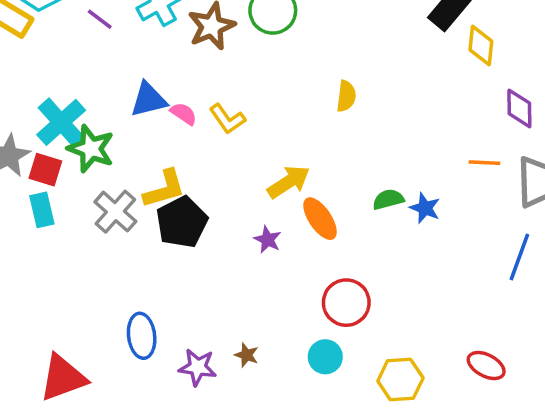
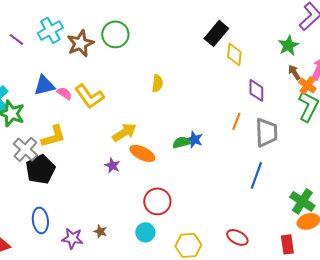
yellow L-shape: (227, 119) -> (89, 96), size x1.4
orange line: (484, 163) -> (236, 121), turned -72
blue star: (425, 208) -> (194, 139), moved
orange ellipse: (320, 219) -> (142, 153), turned -30
black pentagon: (182, 222) -> (40, 169), moved

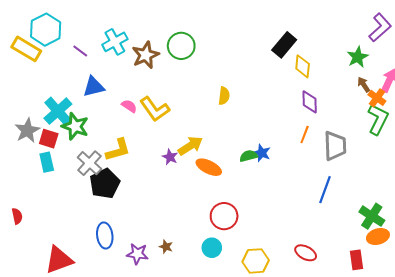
blue triangle: (44, 85) -> (94, 87), moved
purple diamond: (256, 90) -> (310, 102), moved
purple star: (112, 165) -> (170, 157), moved

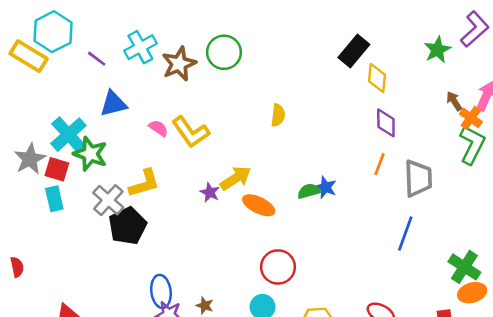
green star: (358, 57) -> (437, 50), moved
blue ellipse: (105, 235) -> (161, 291), moved

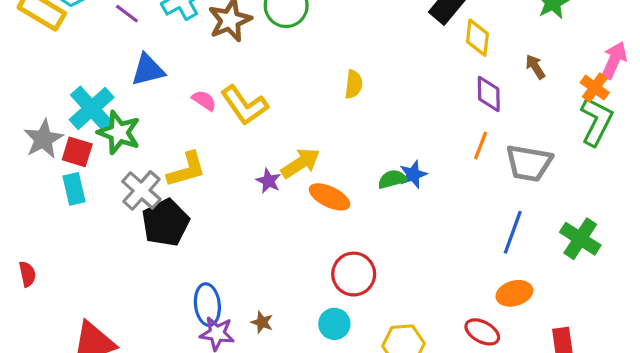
brown arrow: (454, 101) -> (535, 67), moved
gray trapezoid: (418, 178) -> (529, 163), turned 102
blue star: (326, 187) -> (413, 174), turned 30
green cross: (464, 267) -> (580, 239), moved
orange ellipse: (472, 293) -> (514, 293), moved

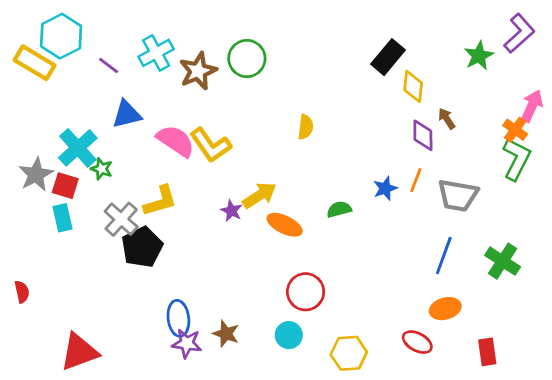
brown arrow: (535, 67) -> (447, 119), moved
pink semicircle: (204, 100) -> (176, 141), size x1.8
green star: (119, 133) -> (102, 169), size x0.6
blue star: (413, 174) -> (385, 188), moved
brown star: (262, 322) -> (226, 334), size x1.4

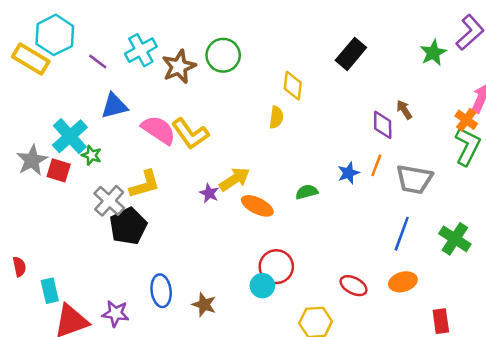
yellow diamond: (413, 86) -> (293, 86), moved
cyan rectangle: (62, 218) -> (50, 291), moved
cyan circle: (289, 335) -> (262, 286), moved
red ellipse: (417, 342) -> (354, 286), moved
purple star: (187, 343) -> (116, 313), moved

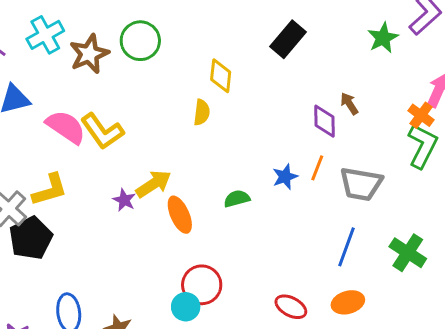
orange ellipse: (257, 206) -> (180, 215), turned 40

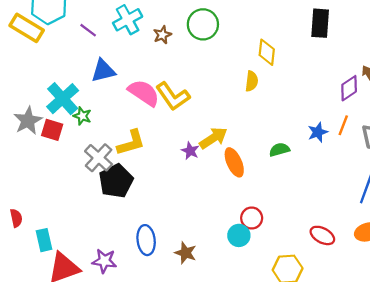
black rectangle: (288, 39) -> (320, 23), turned -36
brown star: (89, 54) -> (162, 35), size x0.6
purple diamond: (324, 121) -> (349, 88), turned 56
red circle: (202, 285) -> (252, 218), size x0.7

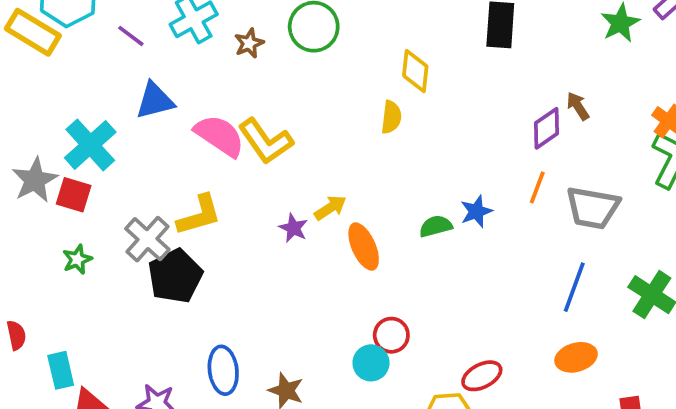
green star: (82, 116) -> (77, 259), moved, turned 30
blue star: (318, 132) -> (476, 211), moved
yellow arrow: (213, 138) -> (330, 208), size x0.7
red ellipse: (322, 235) -> (482, 376), moved, turned -55

